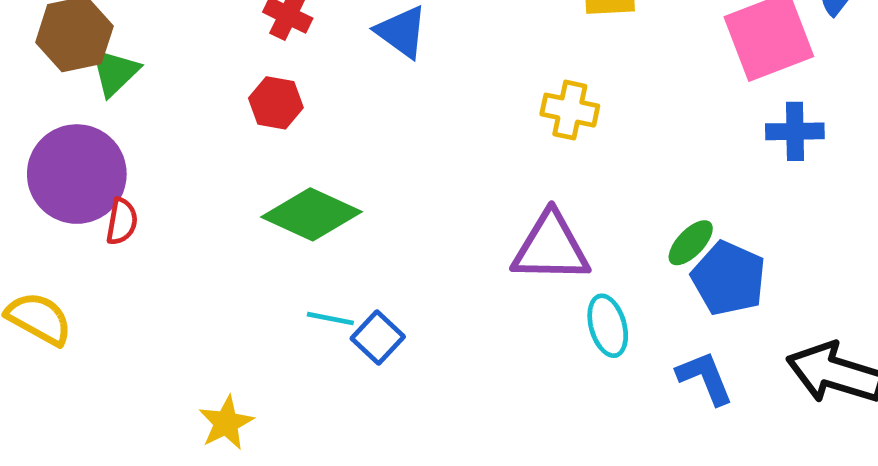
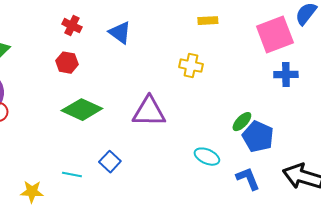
purple triangle: (551, 247) -> (149, 112), moved
cyan line: (330, 319) -> (72, 175), moved
cyan ellipse: (608, 326) -> (207, 157), turned -50
yellow star: (226, 423) -> (32, 192), moved, turned 30

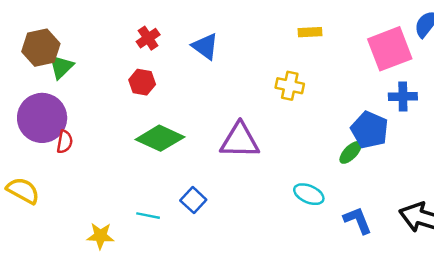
red cross: (72, 26) -> (148, 38), turned 30
blue pentagon: (258, 137) -> (370, 130), moved

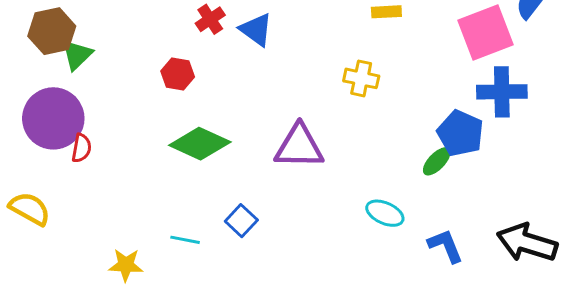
red cross: (148, 38) -> (210, 19), moved
blue cross: (403, 96) -> (502, 92), size x1.4

